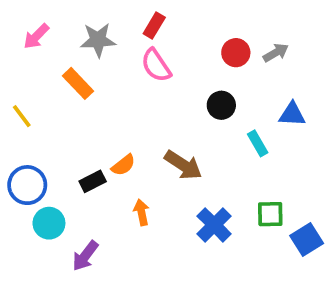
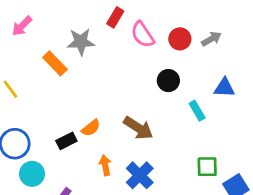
gray star: (98, 40) -> (81, 42), moved
pink semicircle: (156, 65) -> (143, 35), moved
blue cross: (214, 225) -> (140, 175), moved

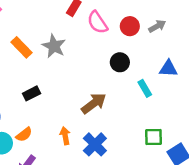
gray star: (81, 42) -> (54, 46), moved, turned 30
orange semicircle: (91, 128) -> (24, 134), moved
brown arrow: (138, 128) -> (94, 103), turned -70
black rectangle: (66, 141) -> (31, 93), moved

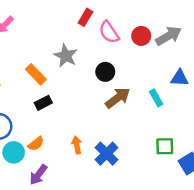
gray arrow: (157, 26) -> (168, 36), size x1.5
orange rectangle: (22, 47) -> (36, 74), moved
black circle: (120, 62) -> (105, 72), moved
brown arrow: (94, 103) -> (118, 98), moved

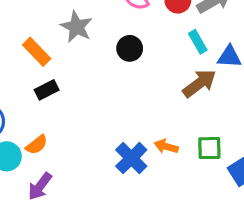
brown arrow: (118, 98) -> (199, 83), moved
cyan rectangle: (156, 98) -> (198, 42), moved
orange arrow: (77, 145) -> (166, 146), moved, turned -63

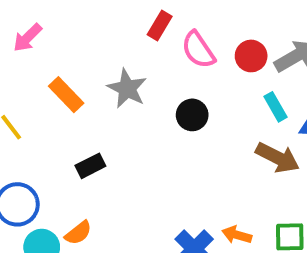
orange rectangle: (37, 52) -> (66, 95), moved
brown arrow: (199, 83) -> (278, 158), turned 64

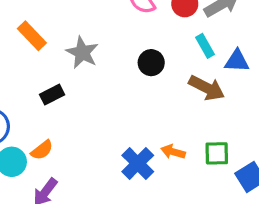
gray star: (127, 89) -> (82, 53), moved
black circle: (192, 115) -> (151, 63), moved

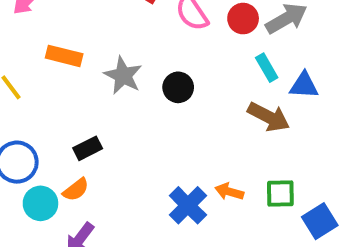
orange rectangle: (32, 36) -> (64, 56), turned -32
black circle: (151, 63) -> (178, 87), moved
black rectangle: (52, 95) -> (88, 148), moved

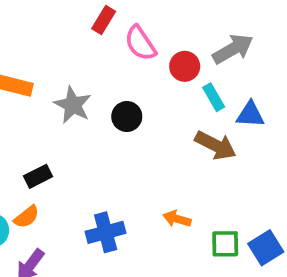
red circle: (243, 19) -> (185, 66), moved
green square: (280, 194) -> (225, 244), moved
blue cross: (188, 205) -> (106, 232), moved, turned 30

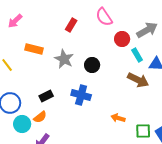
red rectangle: (104, 20) -> (71, 25), moved
pink semicircle: (140, 43) -> (104, 17), moved
blue cross: (106, 232) -> (81, 95), moved, turned 30

